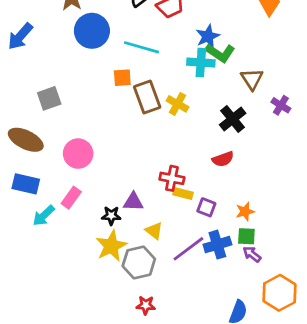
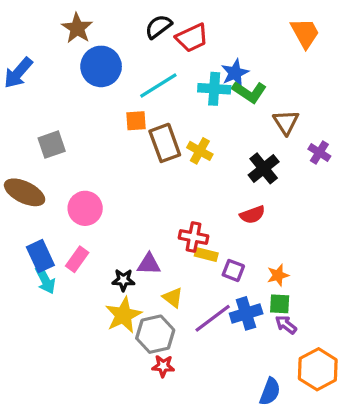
cyan line: (142, 47) -> (158, 86), turned -48
cyan cross: (201, 63) -> (214, 89), moved
blue rectangle: (26, 184) -> (40, 256), moved, turned 52
cyan arrow: (44, 216) -> (45, 280), turned -75
red star: (146, 305) -> (163, 366), moved

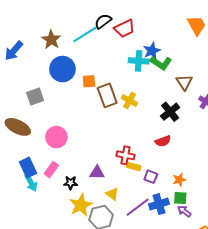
brown star: (77, 28) -> (51, 40), moved
blue circle: (101, 66) -> (62, 69), moved
cyan line: (158, 86) -> (85, 35), moved
black star: (123, 280) -> (71, 183), moved

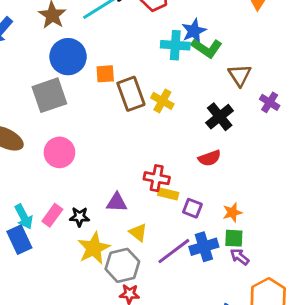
gray square: (35, 96) -> (49, 95), moved, size x1.4
blue rectangle: (28, 168) -> (19, 240), moved
pink rectangle: (51, 170) -> (52, 215), moved

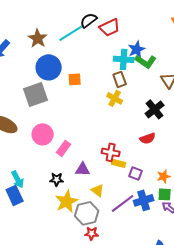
brown rectangle: (131, 94) -> (120, 79), moved, size x0.7
pink rectangle: (52, 215) -> (64, 148), moved

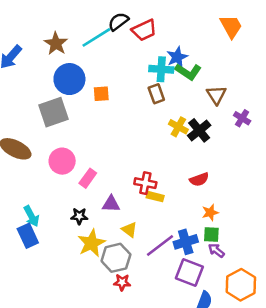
yellow cross: (115, 98) -> (178, 127), moved
red semicircle: (148, 138) -> (199, 179), moved
purple square: (136, 173) -> (189, 272), moved, size x1.6

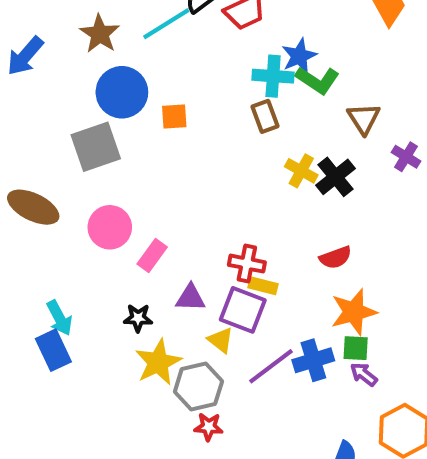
orange star: (210, 212) -> (354, 312), size x1.6
purple square: (189, 272) -> (243, 310), moved

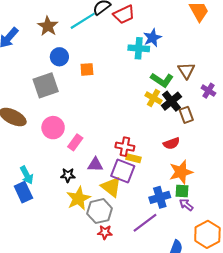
green L-shape: (317, 80) -> (162, 80), moved
blue circle: (122, 92) -> (59, 57), size x0.7
brown rectangle: (265, 116) -> (186, 115), moved
yellow triangle: (221, 340) -> (111, 187), size x1.5
purple line: (271, 366) -> (145, 223), moved

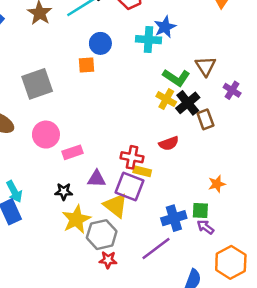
blue circle: (59, 57) -> (100, 43), moved
pink rectangle: (75, 142) -> (73, 152), turned 35
red semicircle: (171, 143) -> (169, 143), moved
orange star: (181, 172) -> (217, 184), moved, size x0.6

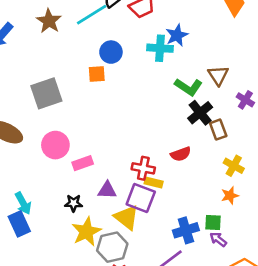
yellow cross: (166, 99) -> (234, 166), moved

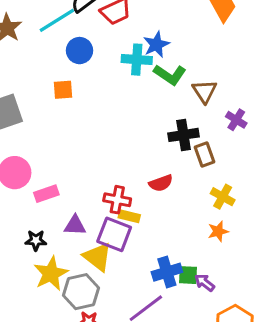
blue circle: (111, 52) -> (79, 51), moved
green L-shape: (188, 87) -> (170, 75), moved
black cross: (200, 113) -> (183, 135), turned 30
green square: (213, 223) -> (188, 275), moved

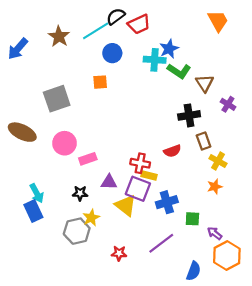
brown rectangle: (205, 155) -> (204, 141), moved
blue cross: (167, 272) -> (167, 202), moved
yellow star: (51, 274) -> (91, 218), size x0.7
purple arrow: (205, 283) -> (215, 233), moved
gray hexagon: (81, 292) -> (77, 231), moved

